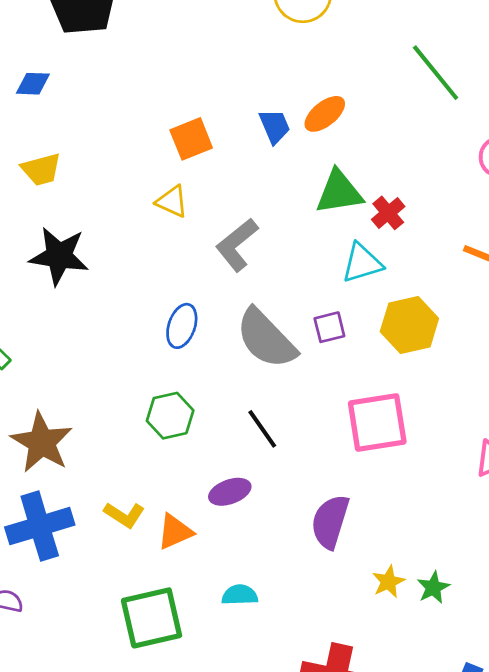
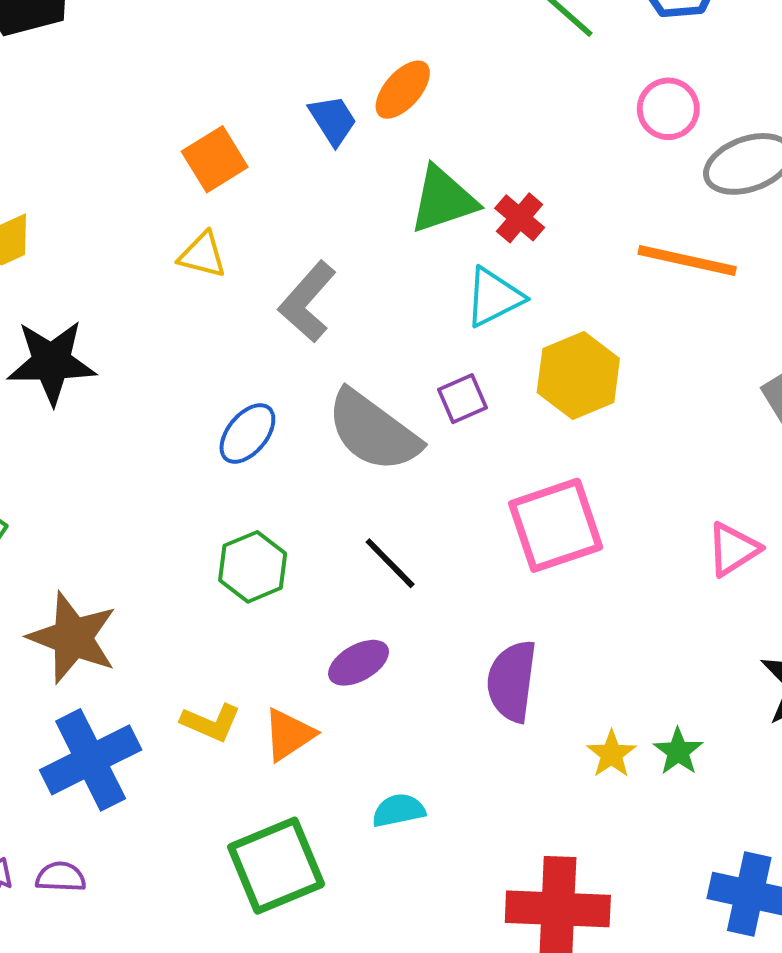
blue ellipse: (182, 326) -> (247, 433), turned 30

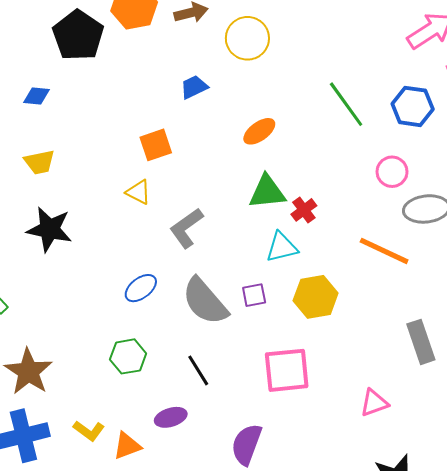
blue trapezoid: (333, 120) -> (194, 87), moved, turned -96

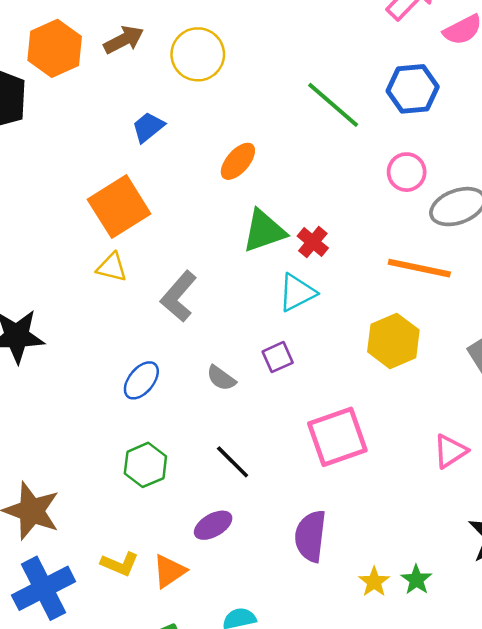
orange square: (156, 145) -> (119, 207), size x1.5
yellow hexagon: (316, 297) -> (393, 341), moved
gray semicircle: (205, 301) -> (221, 378), size x0.5

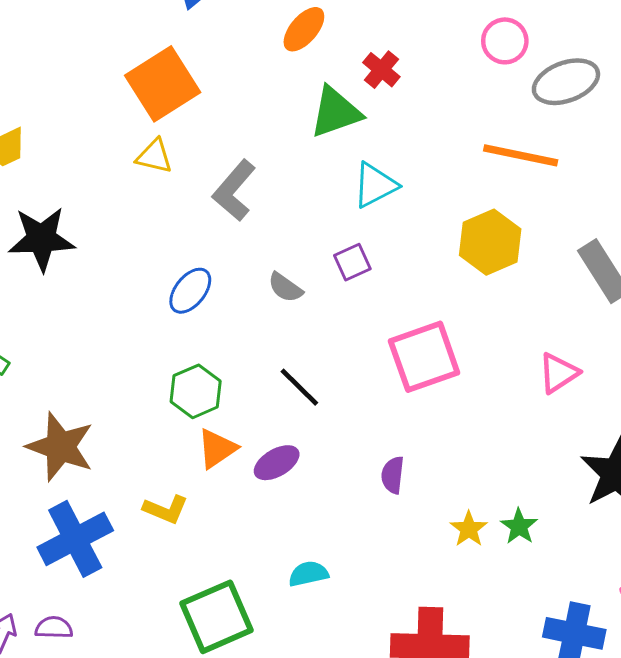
red cross: (313, 242) -> (381, 70), moved
purple semicircle: (310, 536) -> (393, 475), size x0.6
orange triangle: (169, 571) -> (217, 449), moved

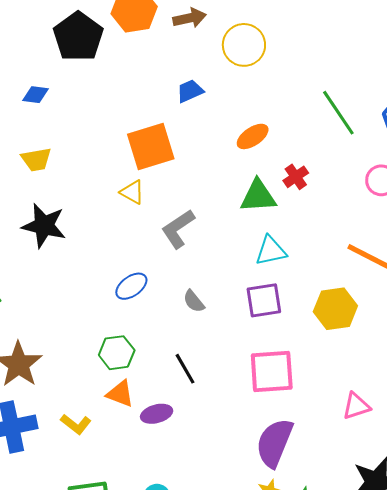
purple square: (352, 262) -> (264, 300), moved, size x1.5
orange triangle: (217, 449) -> (120, 394), turned 40
purple semicircle: (393, 475) -> (274, 443), moved, size x2.0

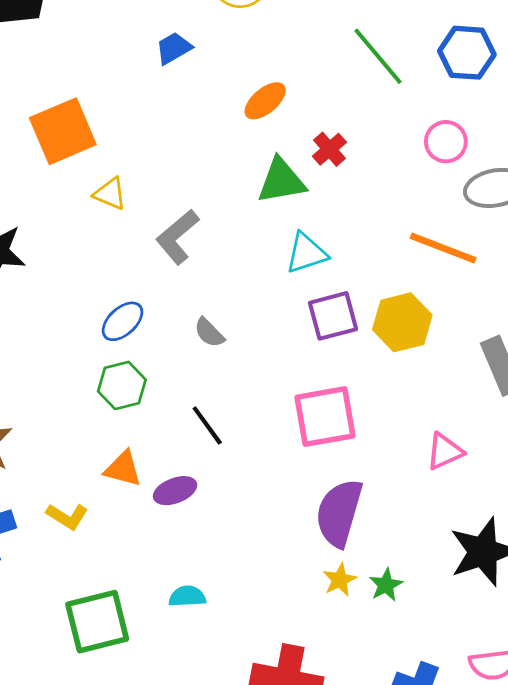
orange square: (151, 146) -> (63, 131), moved
purple square: (264, 300) -> (333, 316), moved
green hexagon: (117, 353) -> (122, 385), moved

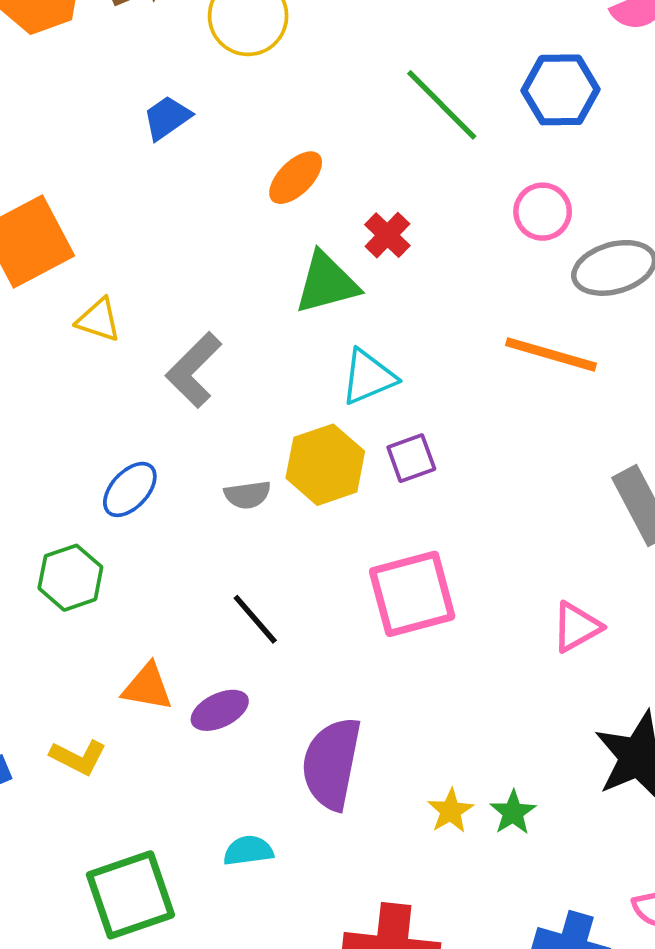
purple square: (333, 316) -> (411, 458), size x0.7
yellow hexagon: (402, 322) -> (325, 465), moved
gray semicircle: (209, 333) -> (247, 495), turned -48
green hexagon: (122, 385) -> (70, 578), moved
purple semicircle: (339, 513) -> (332, 763), moved

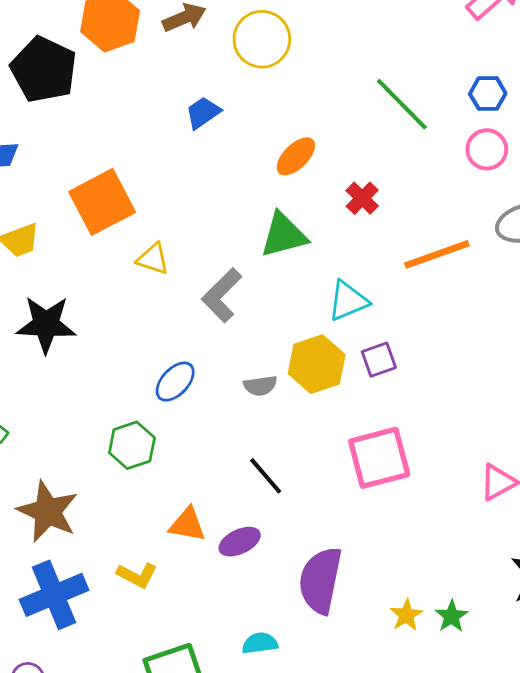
blue hexagon: (561, 90) -> (488, 94), size x0.7
pink circle: (543, 212) -> (487, 149), moved
green triangle: (327, 283) -> (284, 235), moved
orange line: (551, 354) -> (437, 254), moved, turned -36

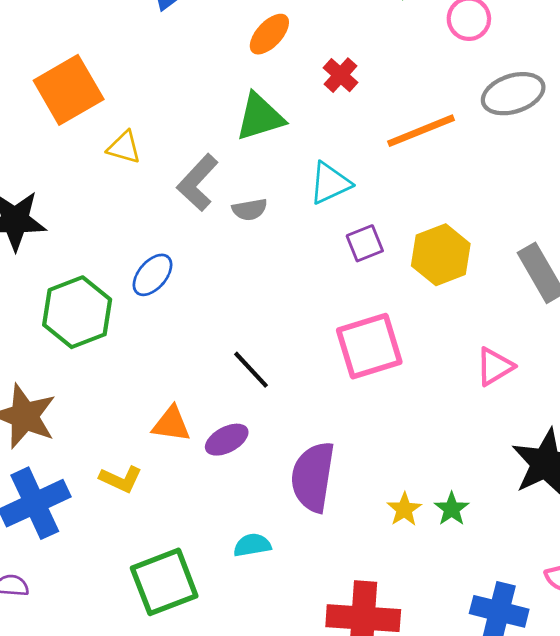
yellow hexagon: (317, 364) -> (441, 255), moved
gray semicircle: (260, 386) -> (250, 210), moved
green hexagon: (132, 445) -> (77, 312), moved, size x1.4

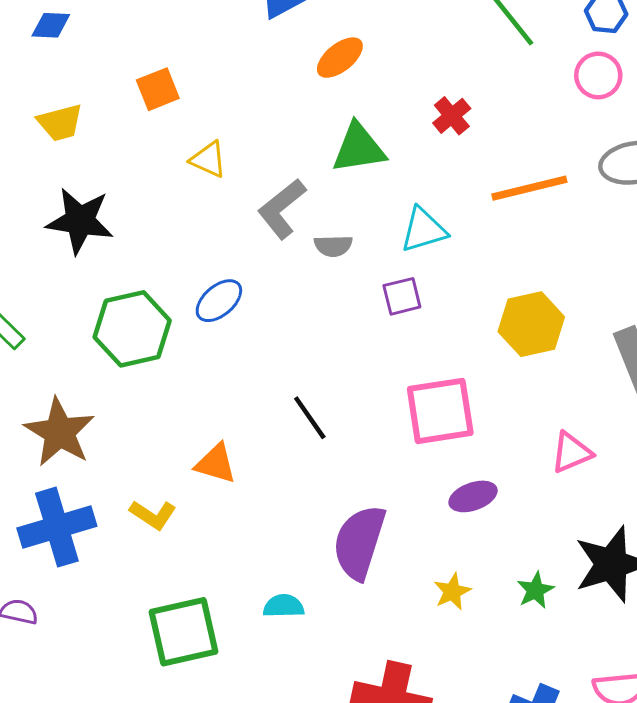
orange ellipse: (269, 34) -> (340, 58), moved
orange square: (69, 90) -> (158, 89), size x0.6
purple square: (365, 243) -> (402, 296), moved
purple ellipse: (227, 440) -> (473, 496), moved
green star: (452, 509) -> (535, 590), moved

